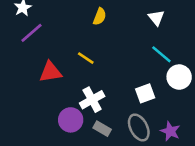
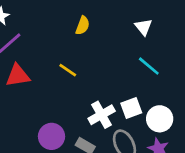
red triangle: (50, 72) -> (18, 76), moved
white circle: (179, 77) -> (160, 119), moved
white cross: (92, 100) -> (102, 115), moved

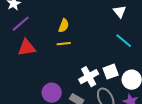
yellow semicircle: (83, 26) -> (64, 26), moved
yellow line: (68, 70) -> (64, 44), turned -40

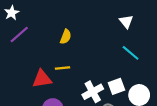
yellow line: (64, 44) -> (62, 68), moved
red triangle: (27, 48) -> (42, 79), moved

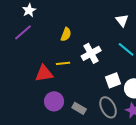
white star: (12, 13) -> (29, 10), moved
white cross: (93, 92) -> (91, 53), moved

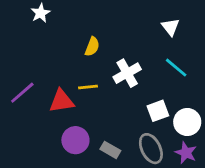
purple line: (23, 32) -> (22, 93), moved

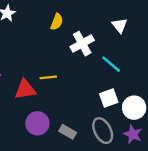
yellow semicircle: (92, 47) -> (57, 22), moved
cyan line: (176, 68) -> (111, 64), moved
white cross: (127, 73) -> (82, 44), moved

